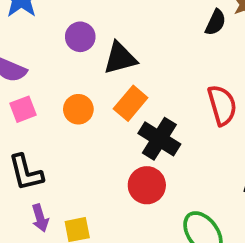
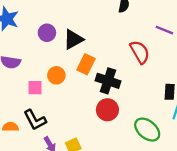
pink square: (23, 109) -> (35, 88), moved, turned 35

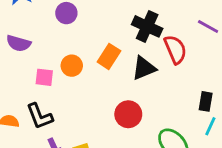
black triangle: (73, 39) -> (144, 68), moved
black cross: (108, 81) -> (147, 26), moved

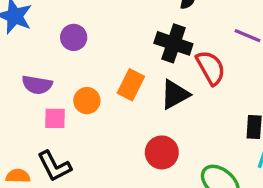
purple semicircle: (19, 43) -> (37, 85), moved

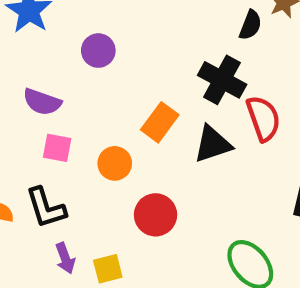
orange circle: (87, 101) -> (115, 163), moved
red circle: (162, 152) -> (156, 215), moved

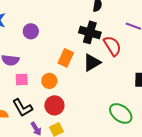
red circle: (156, 215) -> (54, 105), moved

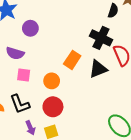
purple circle: (31, 31) -> (30, 28), moved

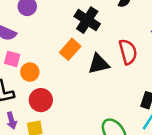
black cross: (101, 38) -> (87, 20), moved
orange circle: (52, 81) -> (30, 72), moved

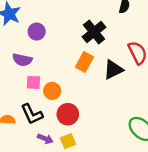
black cross: (87, 20) -> (94, 32), turned 30
purple arrow: (12, 121) -> (45, 139), turned -40

